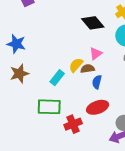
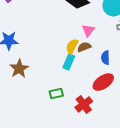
cyan rectangle: (57, 78) -> (69, 62), moved
blue semicircle: (97, 82) -> (105, 58), moved
green rectangle: (49, 107) -> (56, 94), size x0.6

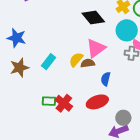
pink triangle: (88, 30) -> (96, 48), size x1.5
cyan rectangle: (69, 62) -> (49, 62), moved
red cross: (84, 104) -> (64, 103), moved, turned -30

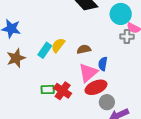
pink triangle: (96, 48) -> (88, 73), moved
yellow semicircle: (76, 60) -> (58, 45), moved
gray circle: (123, 118) -> (107, 102), moved

